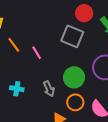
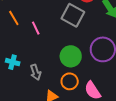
gray arrow: (49, 89) -> (36, 72), moved

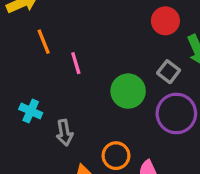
gray square: (73, 15) -> (169, 72), moved, size x0.6
green circle: (71, 56) -> (128, 91), moved

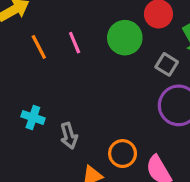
pink line: (76, 63) -> (75, 43), moved
green circle: (128, 91) -> (125, 38), moved

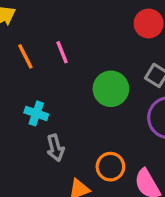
green circle: (125, 38) -> (111, 89), moved
cyan cross: (33, 117) -> (36, 113), moved

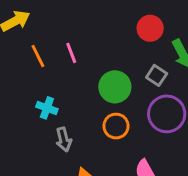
orange circle: (110, 167) -> (116, 126), moved

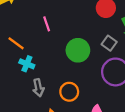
orange line: (38, 56) -> (16, 43), moved, turned -30
orange circle: (116, 126) -> (69, 92), moved

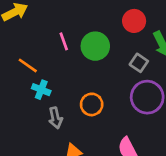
green circle: (78, 50) -> (95, 46), moved
orange circle: (69, 92) -> (92, 104), moved

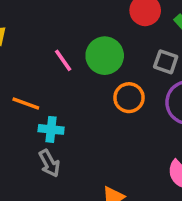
orange circle: (92, 104) -> (129, 98), moved
gray arrow: (55, 118) -> (49, 163), moved

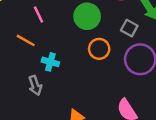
pink line: (63, 60) -> (38, 14), moved
cyan cross: (51, 129) -> (50, 62), moved

